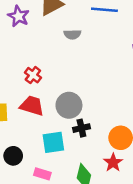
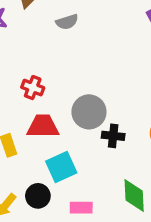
black cross: (81, 128) -> (113, 136), turned 35
cyan square: (53, 142) -> (61, 167), moved

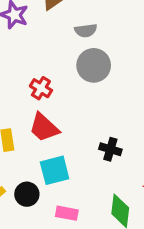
gray circle: (89, 112) -> (94, 65), moved
red trapezoid: (43, 126) -> (44, 128), turned -148

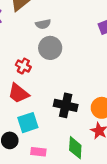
red cross: (41, 88) -> (23, 66), moved
black cross: (110, 149) -> (66, 105), size x1.5

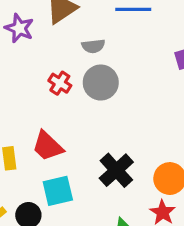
red cross: (23, 66) -> (60, 83), moved
black cross: (66, 105) -> (116, 170), turned 30

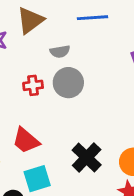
red cross: (60, 83) -> (33, 85), turned -36

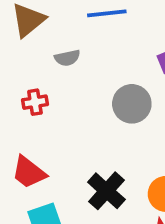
gray circle: (68, 83) -> (132, 104), moved

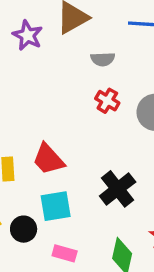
red cross: (35, 102) -> (107, 101), moved, turned 30

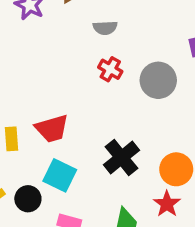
red trapezoid: (48, 159) -> (52, 129), turned -63
cyan square: (56, 206) -> (60, 175), turned 36

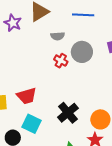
gray circle: (158, 80) -> (82, 52), moved

